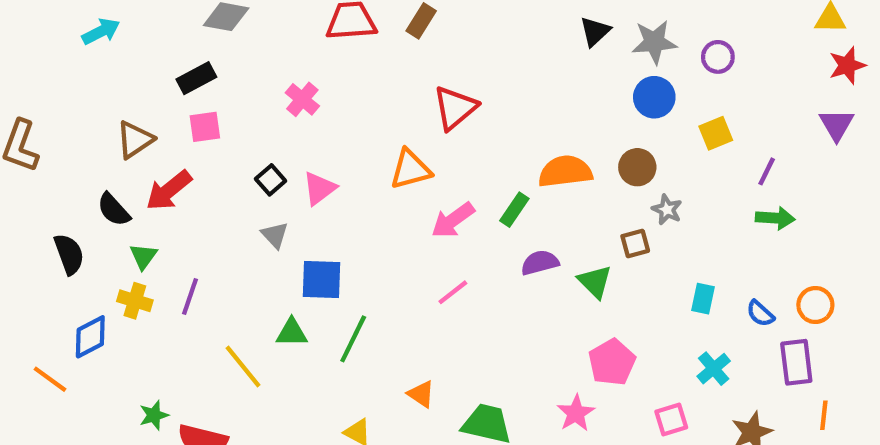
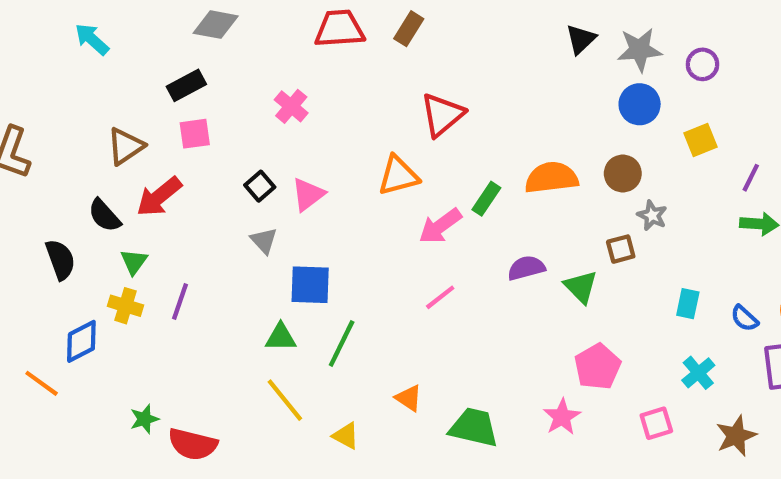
cyan arrow: (101, 32) -> (92, 39), turned -111
green rectangle: (514, 210) -> (486, 199), moved
yellow line: (243, 366) -> (285, 400), moved

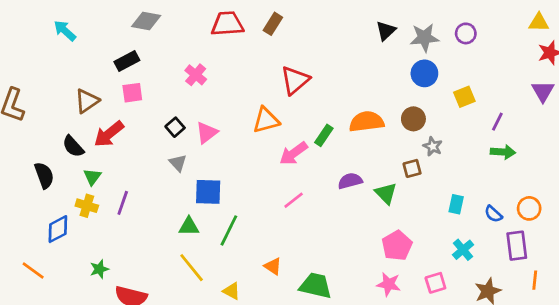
purple circle: (702, 64) -> (466, 33), moved
orange line: (42, 383) -> (33, 270), moved
pink star: (562, 417) -> (389, 284), moved, turned -30
green star: (144, 419) -> (99, 269), moved

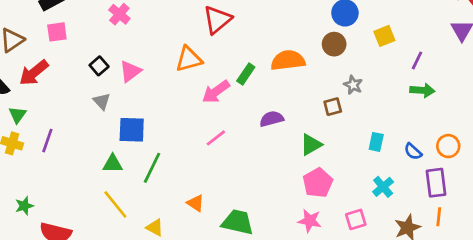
brown circle: (413, 119) -> (334, 44), moved
green triangle: (386, 193) -> (311, 145), moved, turned 45
orange line: (535, 280) -> (439, 217), moved

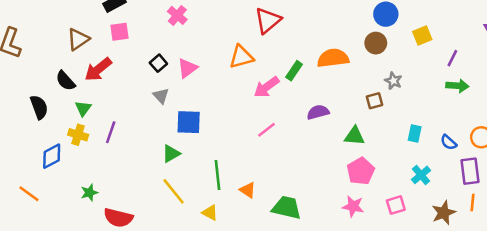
green triangle: (311, 145) -> (354, 136), turned 35
green triangle: (113, 164) -> (171, 154), turned -30
green line: (152, 168) -> (217, 175), moved, turned -32

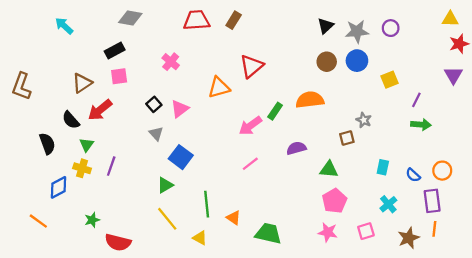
brown circle: (376, 43) -> (327, 62), moved
orange triangle: (241, 57) -> (219, 88), moved
blue square: (189, 122) -> (181, 157), turned 35

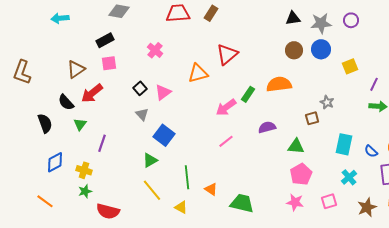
cyan arrow: (64, 26) -> (60, 18), turned -48
black triangle: (326, 26) -> (293, 18), turned 35
cyan rectangle: (383, 167) -> (344, 144), size x1.5
yellow cross: (82, 168) -> (84, 170), moved
orange line: (38, 221) -> (45, 201), moved

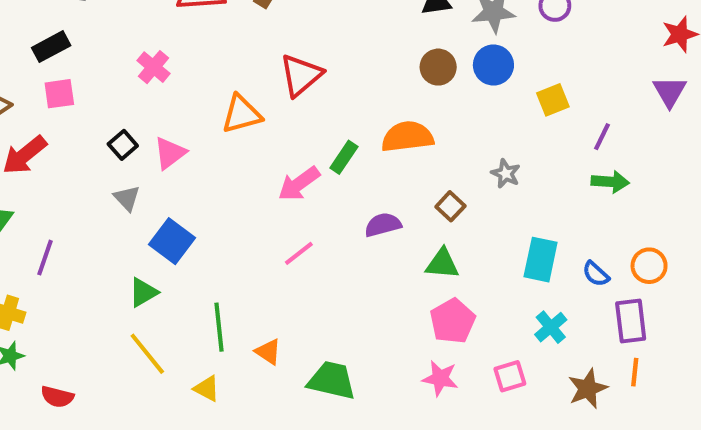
brown square: (312, 118) -> (450, 206), moved, turned -32
red semicircle: (108, 211) -> (57, 397), size x0.7

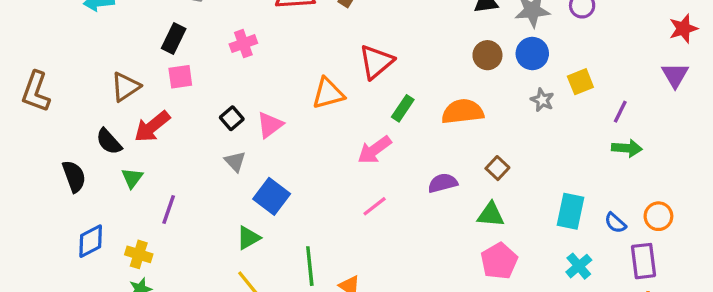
black rectangle: (51, 47) -> (174, 39), turned -36
pink cross: (154, 67) -> (243, 44), moved, turned 30
green rectangle: (344, 157) -> (403, 108), moved
gray star: (506, 174) -> (542, 100), moved

